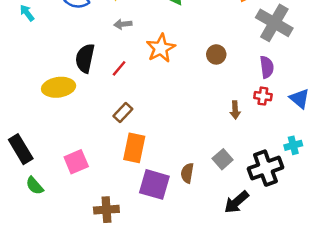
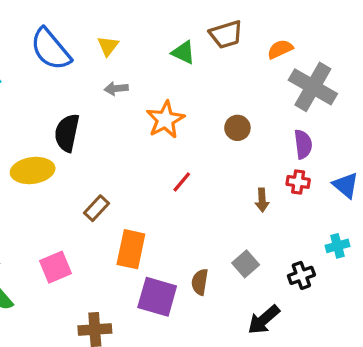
red line: (119, 68) -> (182, 182), moved
brown rectangle: (123, 113) -> (96, 208), moved
black cross: (265, 168) -> (301, 275), size x0.6

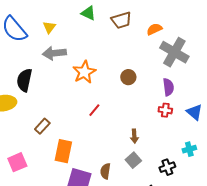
green triangle: (183, 52) -> (88, 13), moved
gray arrow: (116, 89) -> (54, 53), size x1.6
brown arrow: (262, 200) -> (134, 136), moved

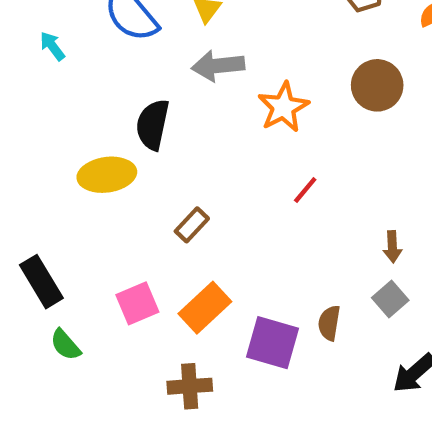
brown circle: (128, 77) -> (377, 85), moved, size x1.5
orange rectangle: (63, 151) -> (205, 308), moved, turned 35

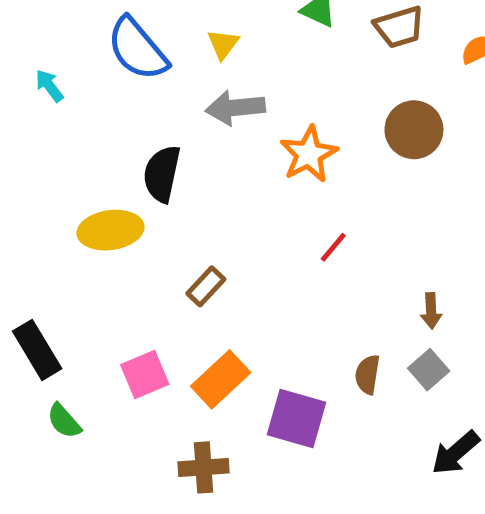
brown semicircle: (329, 323) -> (367, 374), moved

